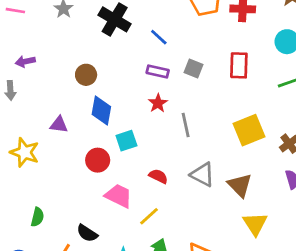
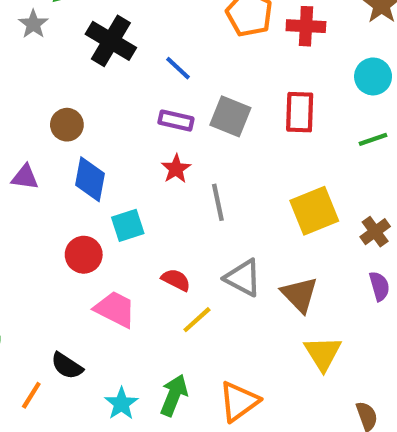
gray square: (193, 69) -> (230, 116), size x1.4
purple triangle: (59, 125) -> (25, 177), moved
yellow line: (149, 216) -> (197, 320), moved

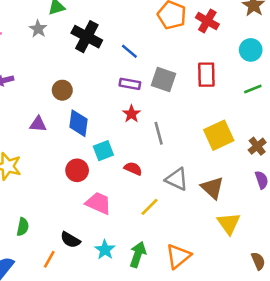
red cross: (306, 26) -> (207, 21), turned 30
red semicircle: (176, 280) -> (133, 169), moved
cyan star: (121, 404) -> (105, 250), moved

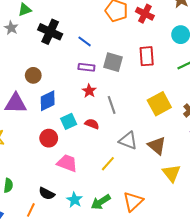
blue diamond: (78, 123) -> (48, 101), turned 60
purple triangle: (38, 124) -> (16, 103), size x1.6
red semicircle: (133, 169) -> (92, 124), moved
green arrow: (138, 254) -> (101, 202), turned -138

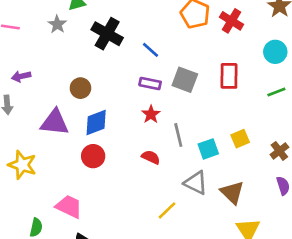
yellow square: (159, 104) -> (240, 139), size x0.6
cyan square: (69, 121) -> (208, 149), moved
red circle: (49, 138) -> (93, 156), moved
pink trapezoid: (67, 163) -> (69, 206), moved

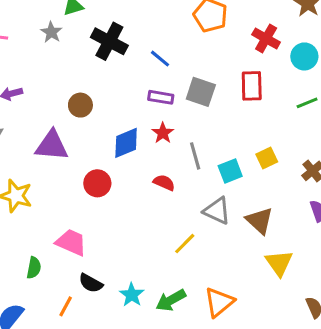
red cross: (231, 21) -> (266, 38), moved
blue diamond: (96, 123) -> (126, 143), moved

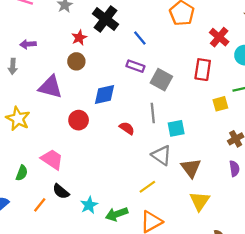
gray square: (201, 92) -> (161, 80), moved
red star: (163, 133) -> (79, 38), moved
yellow square: (267, 158) -> (220, 104), moved
yellow line: (185, 244) -> (147, 187), moved

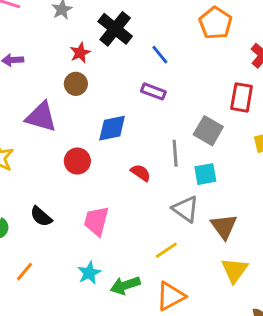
gray square: (161, 80) -> (208, 131), moved
pink trapezoid: (52, 159) -> (96, 221), moved, turned -110
black semicircle: (61, 191) -> (41, 216), moved

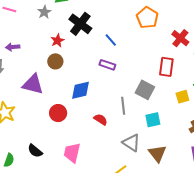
cyan square: (205, 174) -> (153, 120), moved

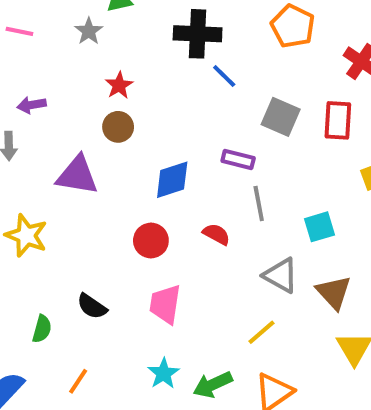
black cross: (80, 24) -> (198, 34), moved, turned -30
purple rectangle: (107, 65) -> (238, 159), moved
gray square: (145, 90) -> (281, 117), moved
red circle: (58, 113) -> (151, 240), moved

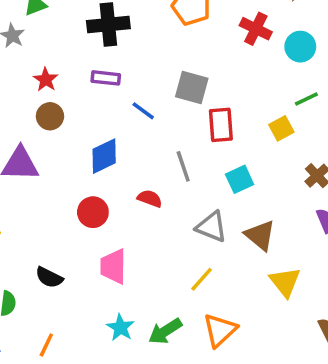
blue line: (224, 76) -> (143, 111), moved
red rectangle: (338, 120) -> (221, 125), moved
purple rectangle: (238, 159) -> (106, 78), moved

